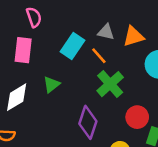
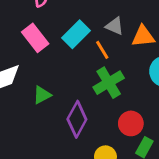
pink rectangle: (23, 50) -> (35, 38), moved, turned -55
green triangle: (52, 84) -> (42, 95), moved

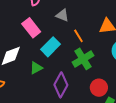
gray triangle: (115, 26) -> (62, 15), moved
cyan rectangle: (76, 34) -> (50, 47), moved

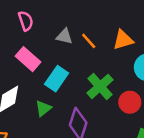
orange line: (78, 36) -> (89, 41), moved
red circle: (99, 88) -> (130, 102), moved

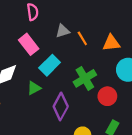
gray triangle: (64, 36) -> (63, 31), turned -40

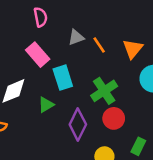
orange triangle: (111, 43) -> (133, 49), turned -42
cyan rectangle: (50, 65) -> (63, 78), turned -60
red circle: (107, 96) -> (114, 118), moved

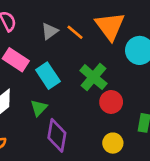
orange triangle: (133, 49) -> (110, 26), size x1.4
purple diamond: (78, 125) -> (57, 135), moved

